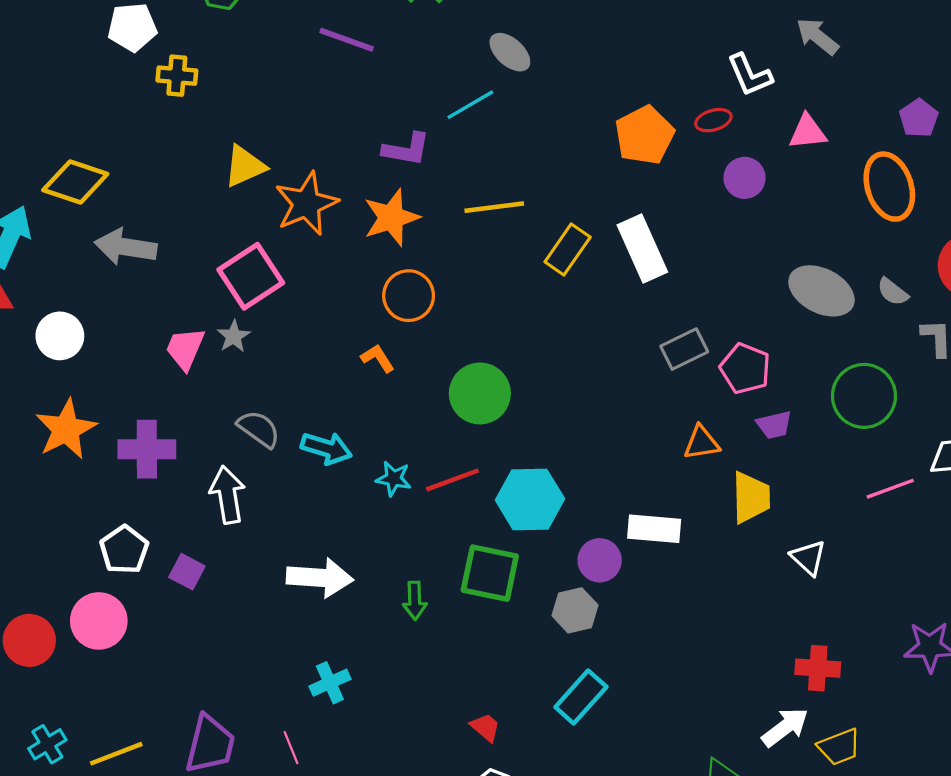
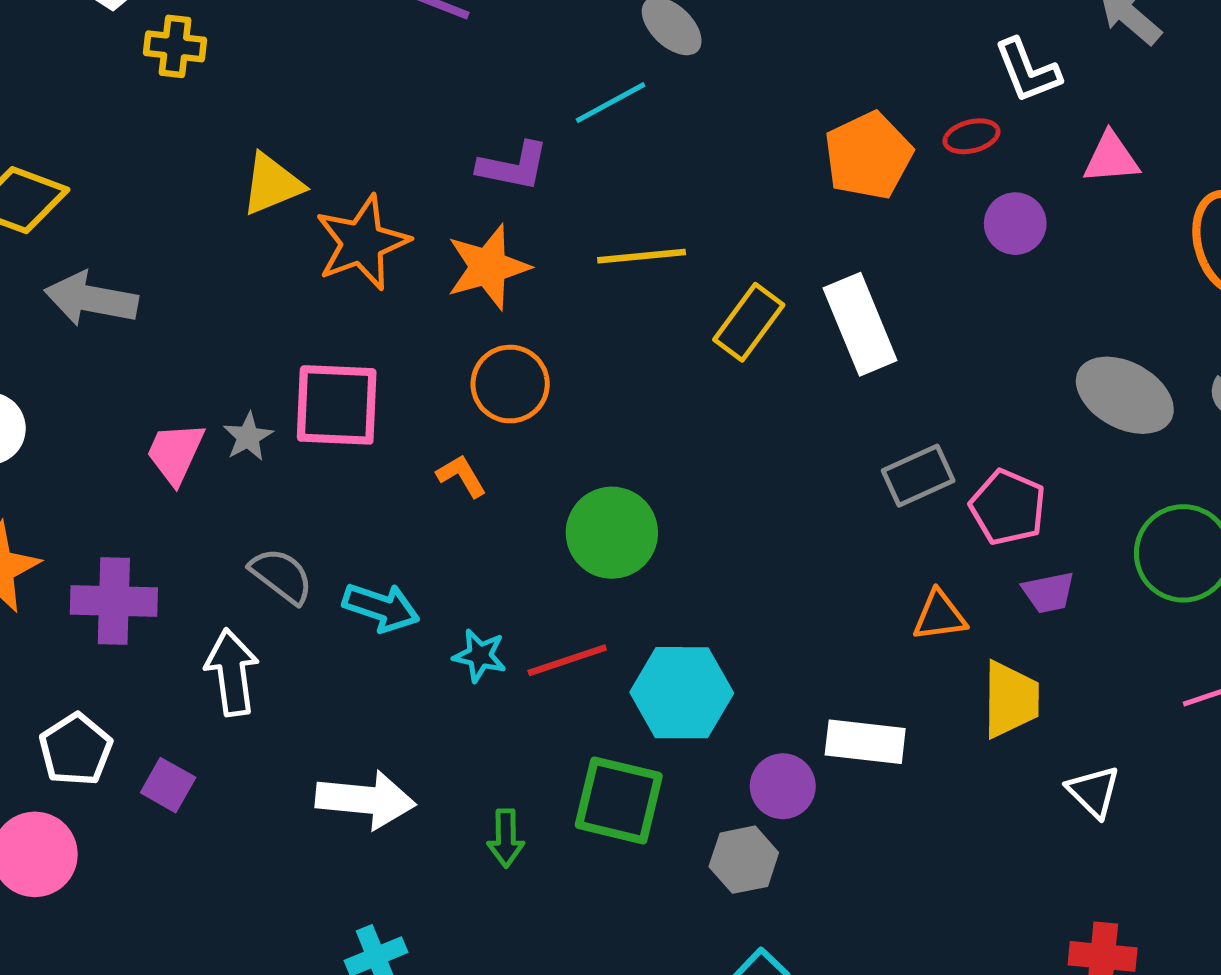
pink square: (251, 276) -> (337, 405), moved, turned 34

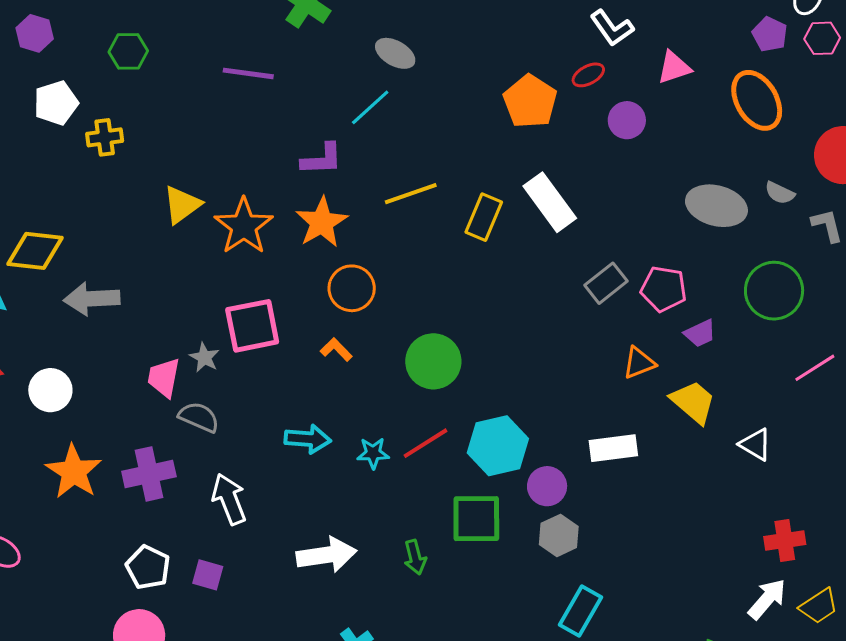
gray semicircle: (281, 576) -> (199, 417), moved
yellow trapezoid: (1011, 699) -> (693, 402), turned -36
purple circle: (783, 786) -> (547, 486), moved

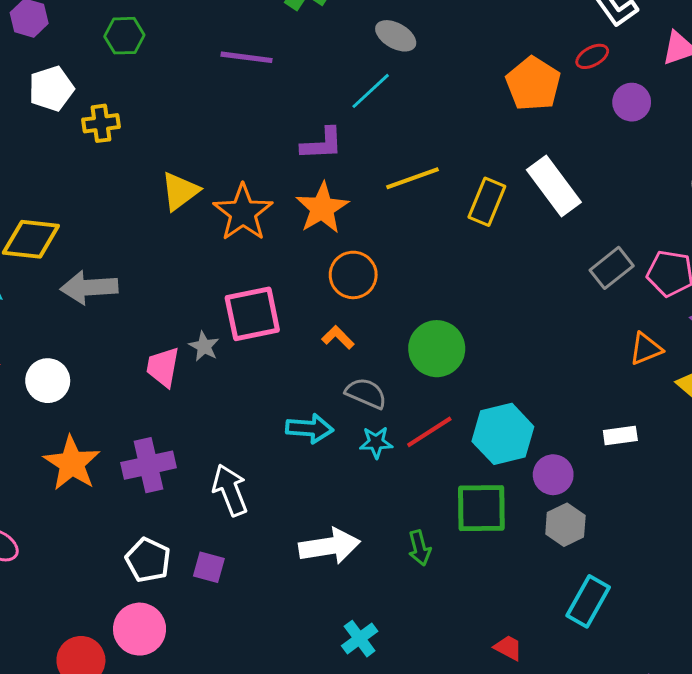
gray semicircle: (199, 417) -> (366, 393), moved
white rectangle: (613, 448) -> (620, 436), size x0.7

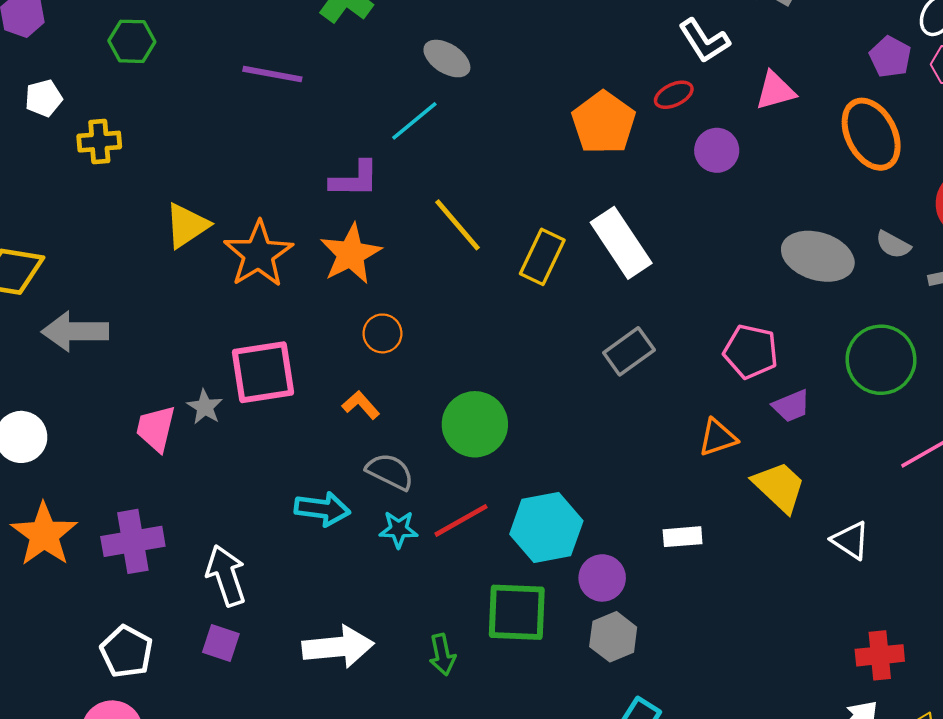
white pentagon: (51, 89) -> (44, 98), size x0.7
yellow line: (413, 178) -> (457, 225), turned 66
gray rectangle: (612, 268) -> (629, 351), moved
orange circle: (353, 275) -> (382, 333), size x0.7
purple square: (209, 567) -> (221, 643), moved

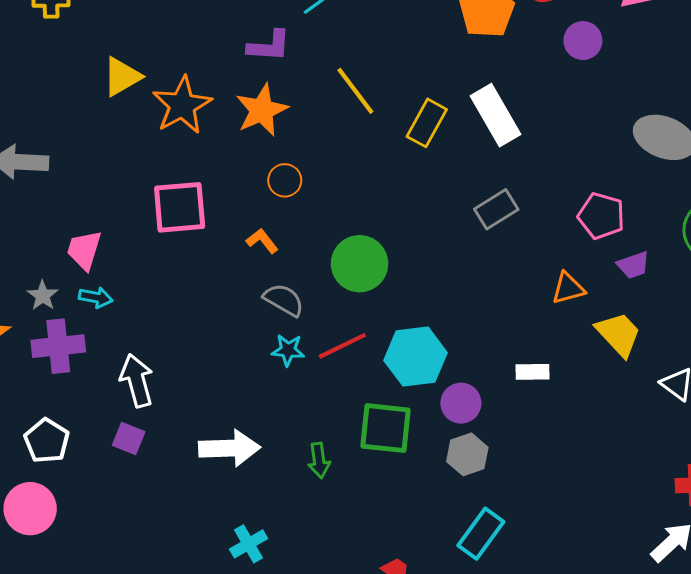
gray star: (205, 407) -> (43, 296), moved
cyan arrow: (322, 509) -> (96, 297), moved, size x0.7

